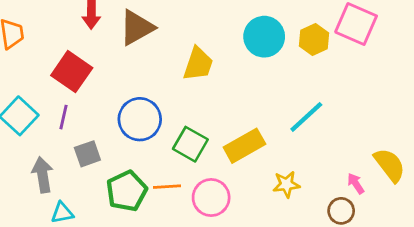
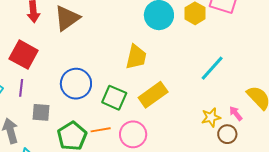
yellow trapezoid: (198, 64) -> (136, 57), moved
cyan line: (306, 117) -> (212, 68), moved
gray square: (87, 154) -> (41, 112), turned 30
yellow star: (286, 184) -> (211, 117), moved

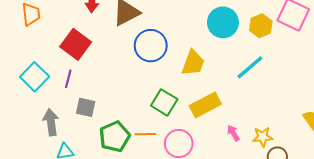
cyan line: (212, 68) -> (250, 67), moved
blue circle: (76, 84) -> (151, 46), moved
pink arrow: (236, 113) -> (233, 133), moved

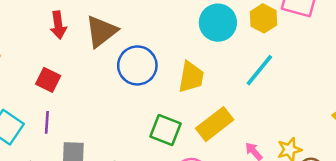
red square: (76, 44) -> (48, 80), size x0.7

